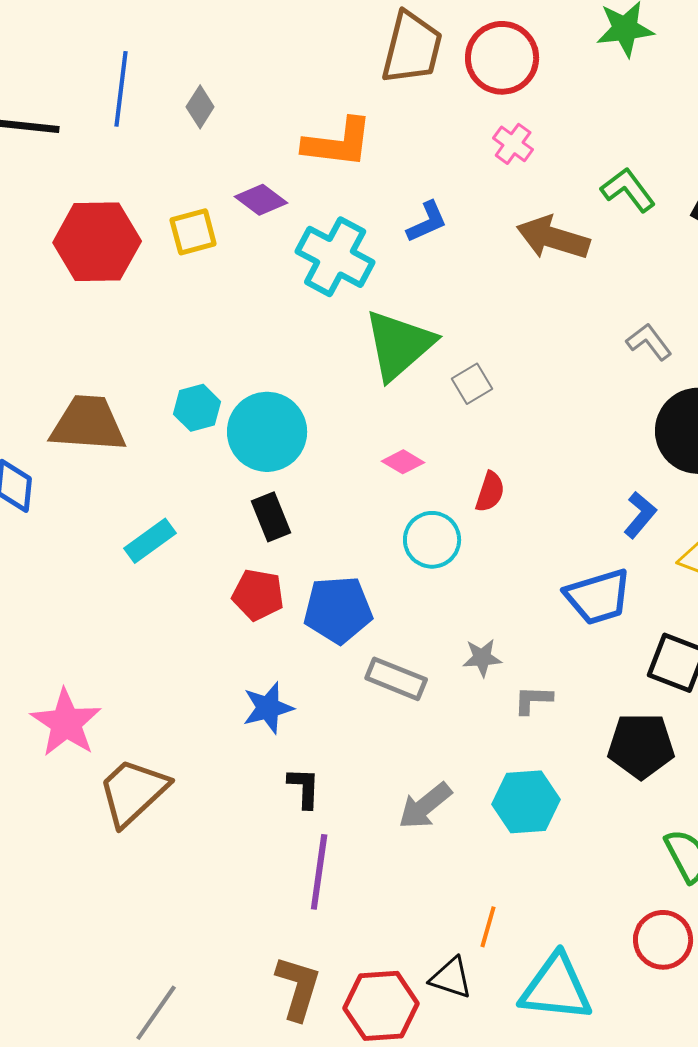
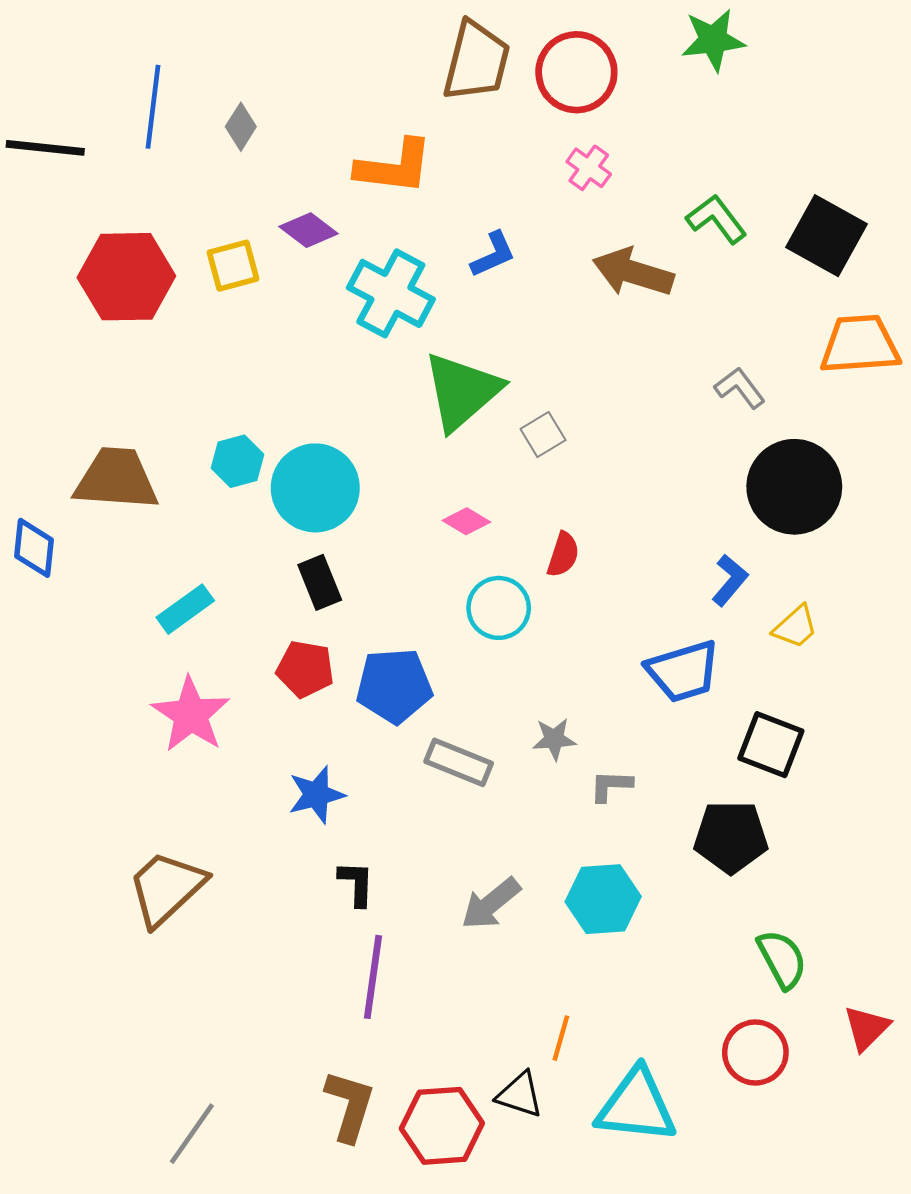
pink star: (66, 723) -> (191, 715), moved

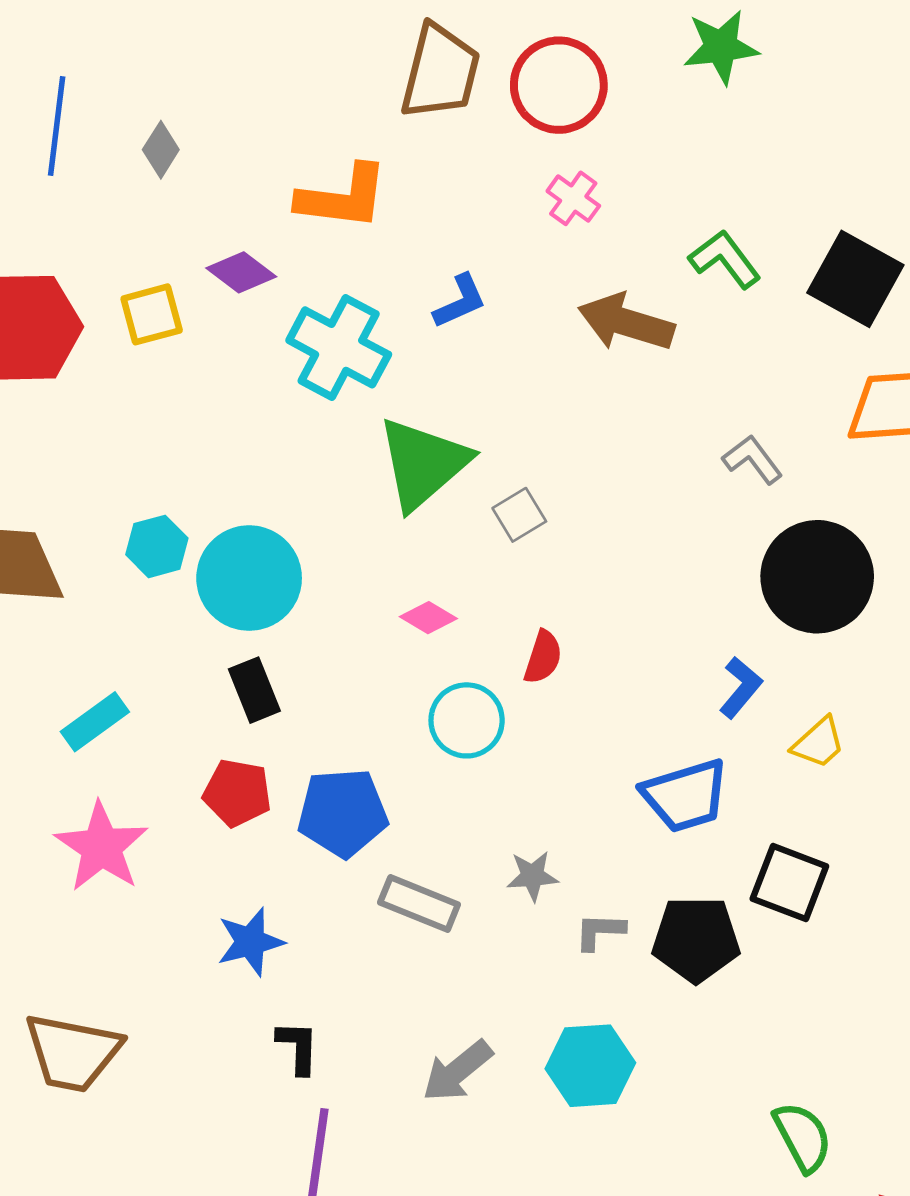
black pentagon: (731, 837) -> (696, 939), moved
brown trapezoid: (166, 888) -> (72, 1053), turned -126

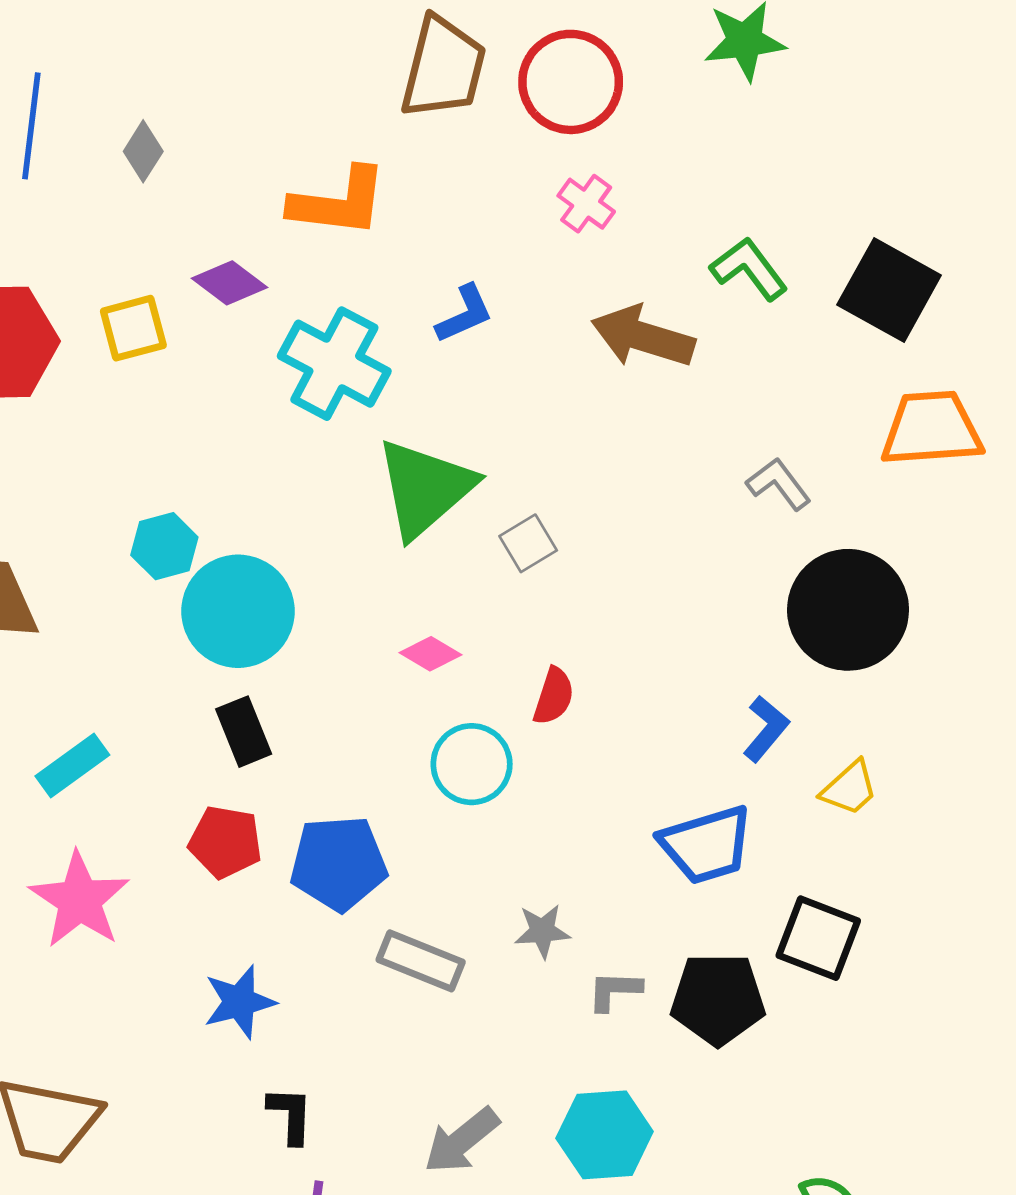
cyan hexagon: (157, 546) -> (164, 546), moved

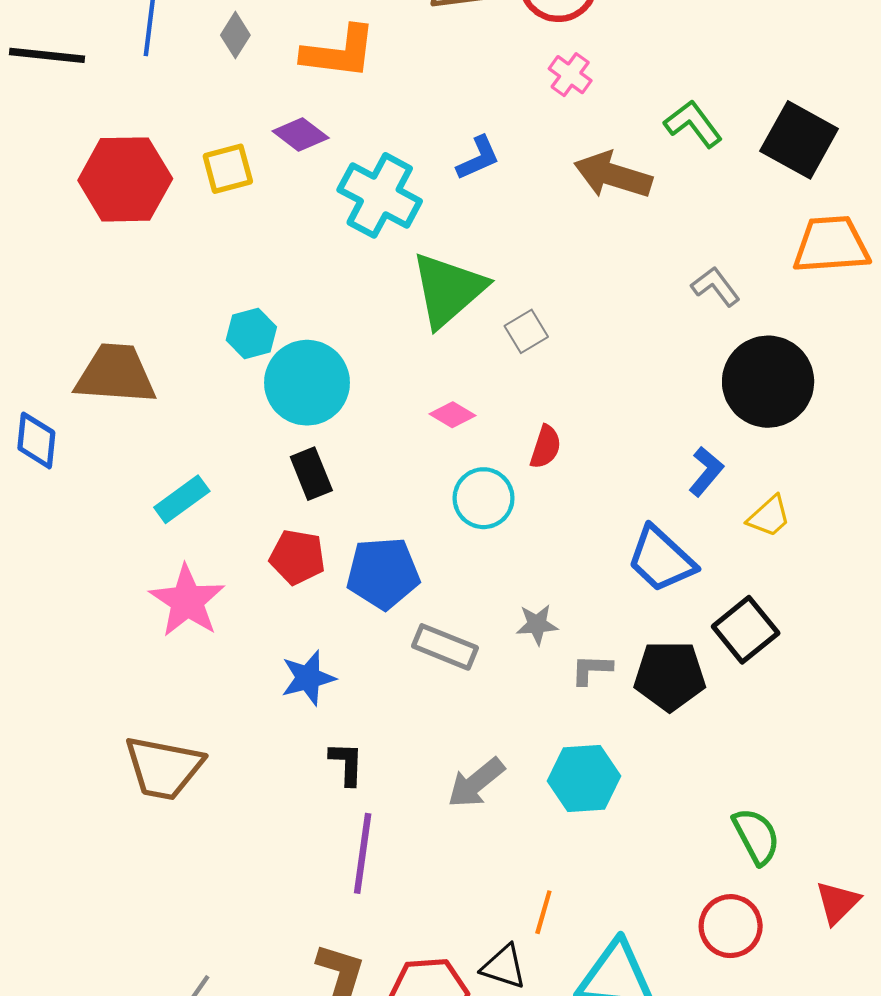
orange L-shape: (339, 202) -> (339, 52), moved
blue trapezoid: (706, 845) -> (661, 559), turned 60
black square: (818, 938) -> (746, 630), turned 30

